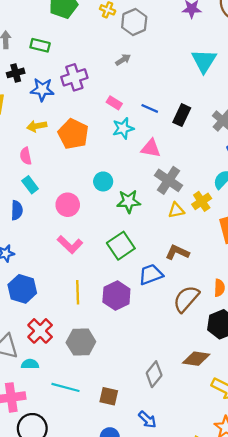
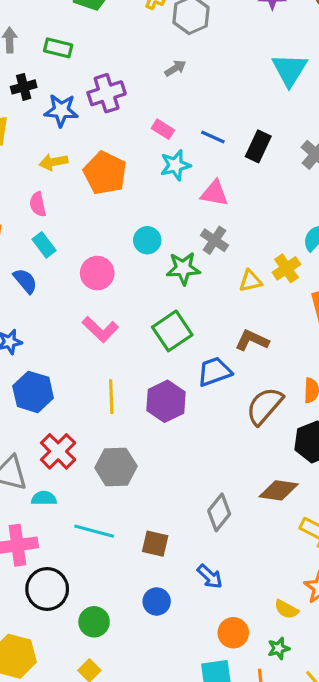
gray cross: (168, 180) -> (214, 240), moved, size x0.7
blue semicircle: (17, 210) -> (25, 281), turned -42

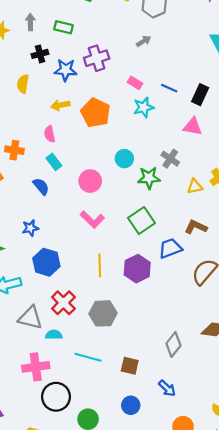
pink triangle: (214, 193) -> (193, 127), moved

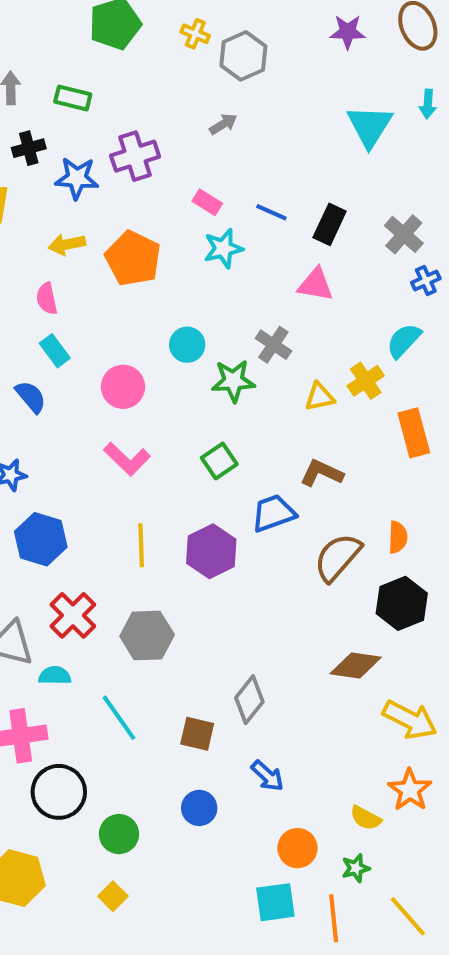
green square: (141, 221) -> (219, 461), size x0.7
gray diamond: (173, 344) -> (249, 700), moved
cyan line: (88, 357) -> (119, 718), turned 40

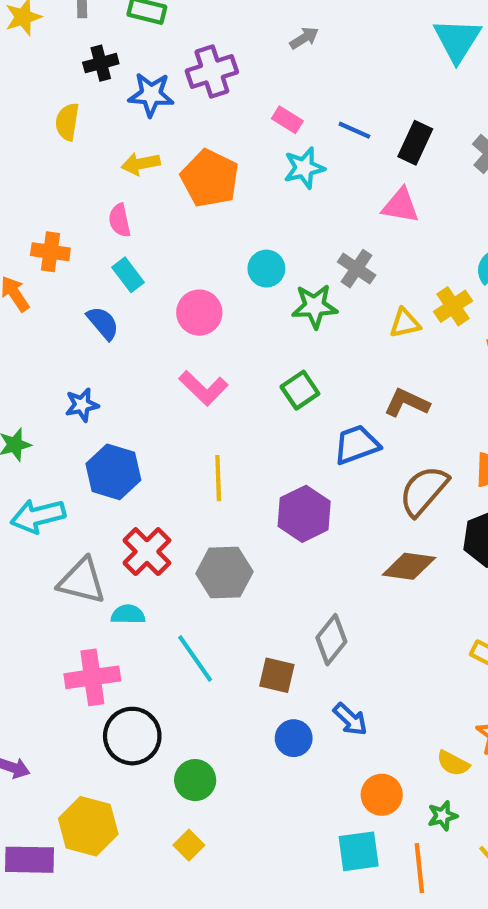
purple hexagon: (211, 551) -> (304, 514), moved
brown diamond: (356, 666) -> (409, 566), moved
blue circle: (199, 808) -> (294, 738), moved

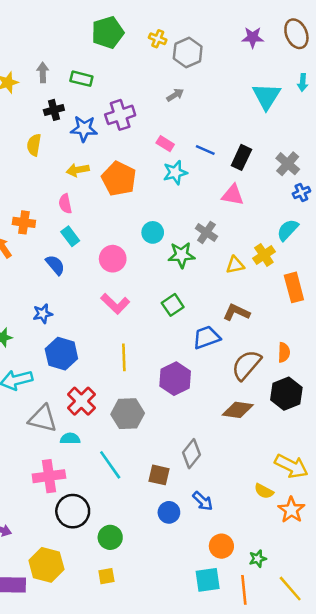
yellow semicircle: (453, 763) -> (264, 491), moved
yellow square: (189, 845) -> (106, 576), turned 35

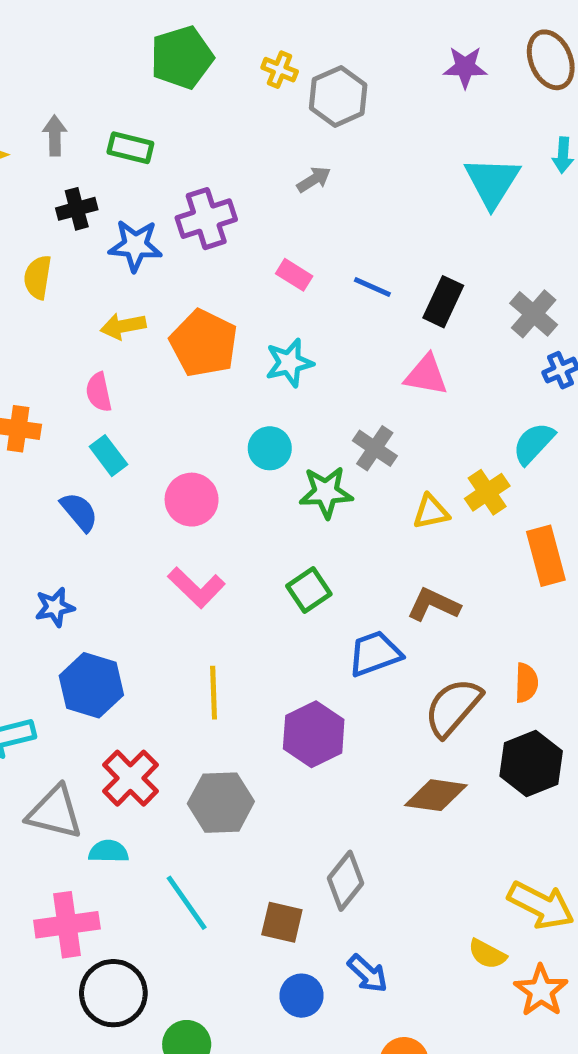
cyan star: (175, 172) -> (289, 363), moved

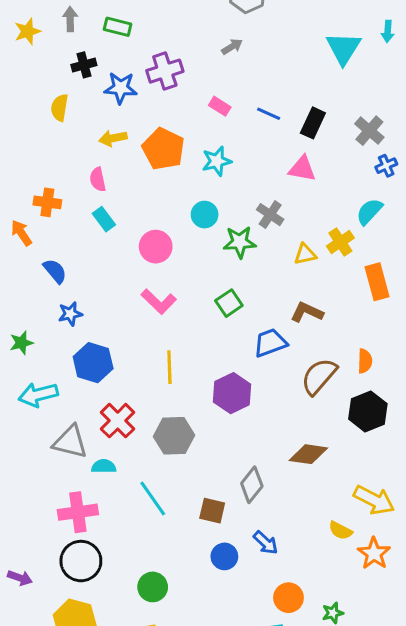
blue semicircle: (79, 512) -> (55, 271), moved
brown diamond: (436, 795) -> (308, 454), moved
black circle: (113, 993) -> (81, 561), moved

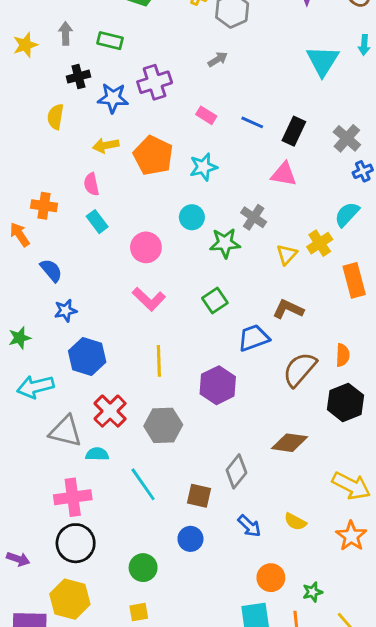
yellow triangle: (305, 254) -> (287, 255), turned -35
yellow semicircle: (340, 530) -> (295, 522), moved
blue circle: (224, 556) -> (190, 539), moved

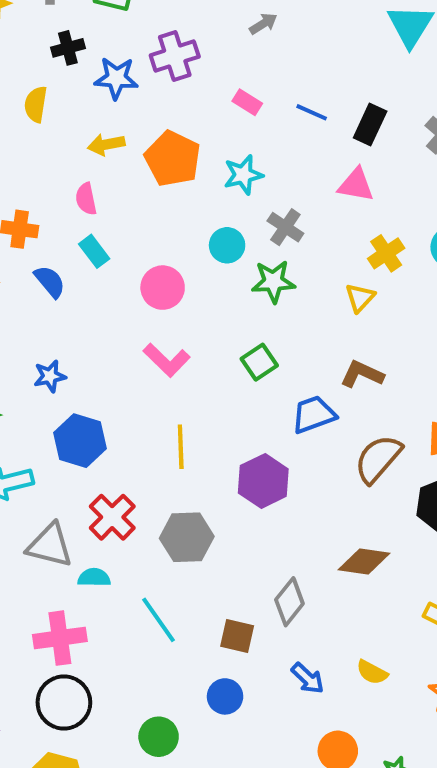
gray cross: (254, 217) -> (285, 227), moved
yellow cross: (320, 243) -> (386, 253), moved
blue semicircle: (51, 270) -> (50, 282), moved

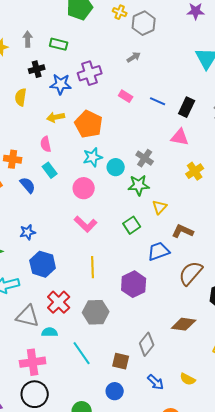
cyan star: (243, 175) -> (93, 157), moved
yellow triangle: (360, 298) -> (160, 207), moved

